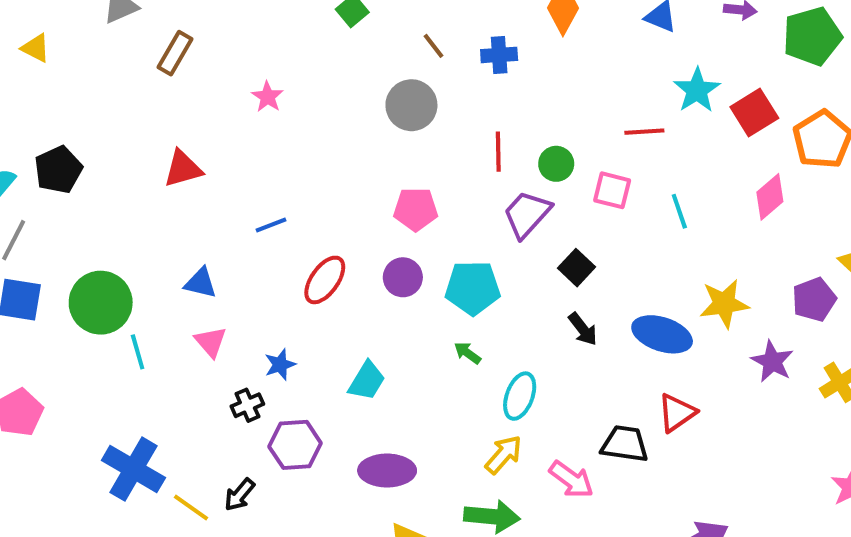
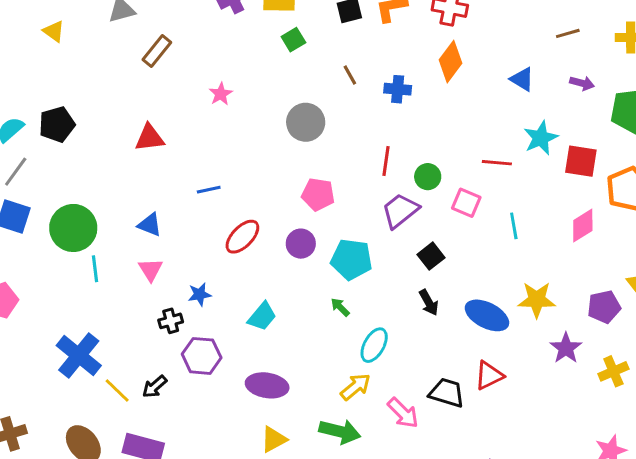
gray circle: (411, 105) -> (306, 122), moved
red square: (754, 113) -> (581, 161), turned 32

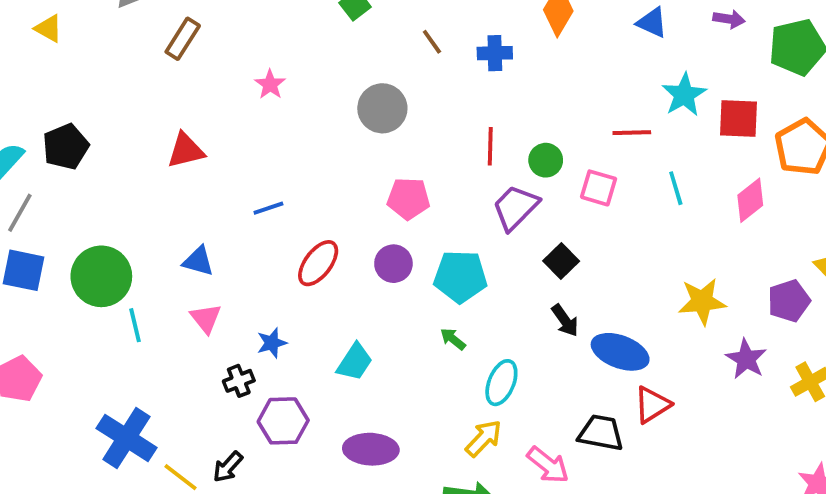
cyan line: (514, 226) -> (676, 188), moved
blue ellipse: (487, 315) -> (620, 352), moved

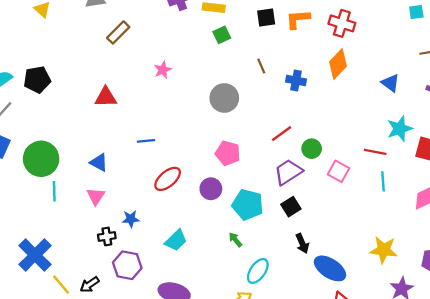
red line: (632, 133) -> (375, 152), moved
red line: (490, 146) -> (282, 134), turned 40
black square: (561, 261) -> (291, 207), moved

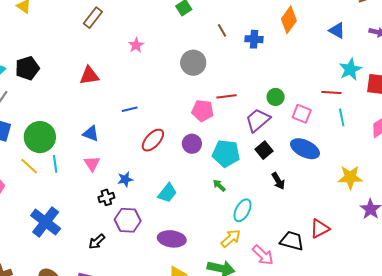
red line: (282, 134) -> (227, 96), moved, turned 36
blue ellipse: (330, 268) -> (305, 149), moved
yellow line: (61, 284) -> (29, 166), moved

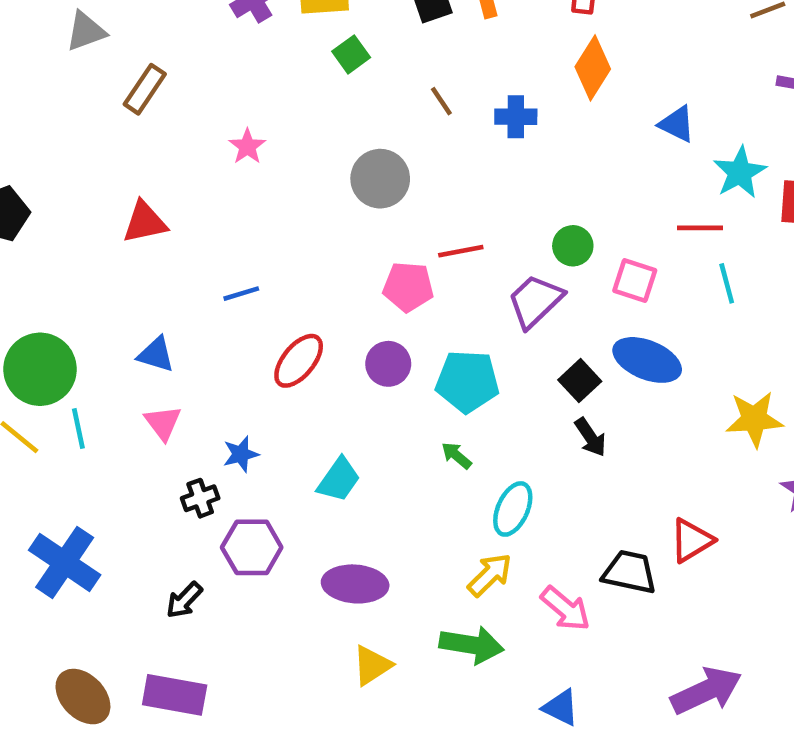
blue triangle: (337, 30) -> (677, 124), moved
black square: (264, 150) -> (580, 381), moved

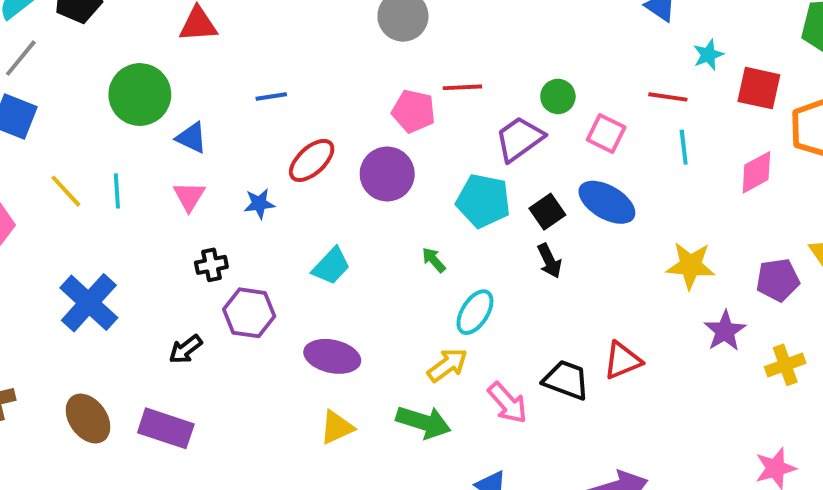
cyan star: (740, 172) -> (708, 55), size x0.7
purple circle: (388, 364) -> (387, 174), size x1.4
green circle: (40, 369) -> (140, 95), moved
cyan pentagon: (467, 381) -> (483, 201), moved
blue star: (241, 454) -> (259, 204), moved

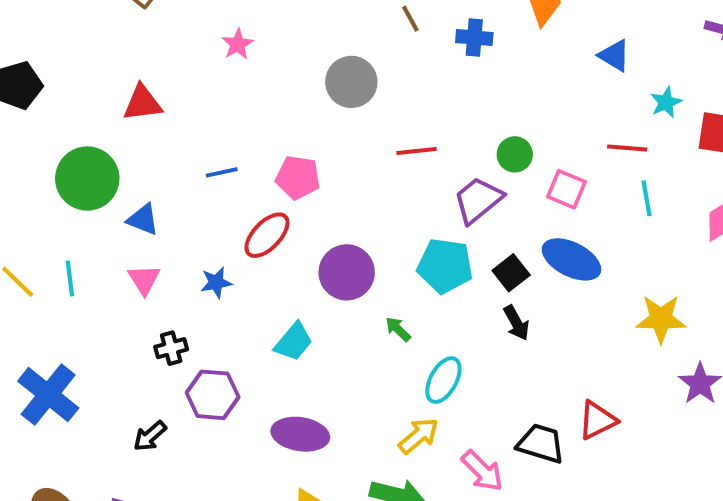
pink pentagon: (413, 111) -> (298, 177), moved
purple circle: (387, 174) -> (347, 272), moved

